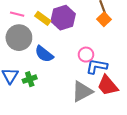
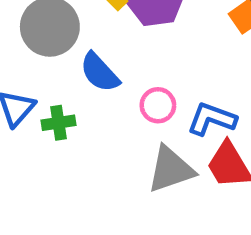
pink circle: (86, 55) -> (158, 105), moved

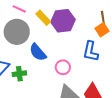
blue L-shape: (212, 119) -> (91, 51), moved, turned -100

